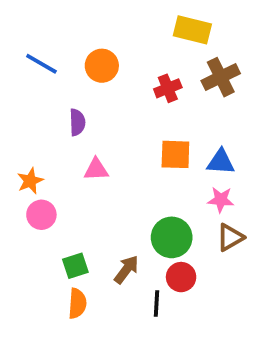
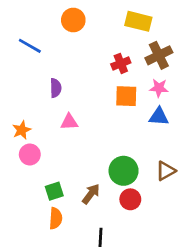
orange circle: (102, 66) -> (73, 20), moved
orange square: (175, 154) -> (126, 96), moved
pink star: (221, 200) -> (159, 88), moved
black line: (157, 303) -> (100, 237), moved

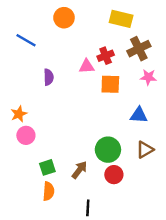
pink star: (159, 88) -> (148, 77), moved
blue triangle: (159, 116) -> (139, 115), moved
pink triangle: (69, 122) -> (87, 66), moved

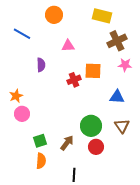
red cross: (106, 56) -> (74, 80), moved
pink triangle: (87, 66) -> (68, 46), moved
brown triangle: (145, 150) -> (122, 126), turned -35

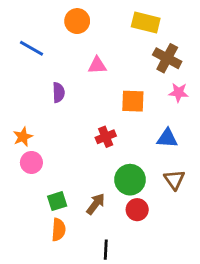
brown cross: (117, 41) -> (167, 58), turned -36
red cross: (74, 80) -> (106, 137), moved

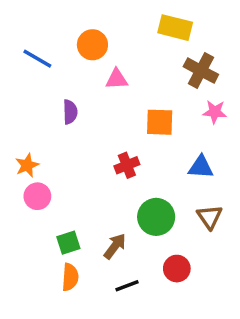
orange circle: (77, 21) -> (92, 45), moved
red circle: (137, 210) -> (177, 269), moved
black line: (106, 250) -> (127, 286), moved, turned 66

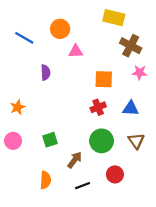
red cross: (127, 165) -> (98, 107), moved
pink circle: (37, 196) -> (13, 141), moved
green square: (68, 243) -> (50, 140), moved

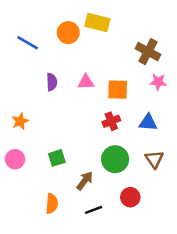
yellow rectangle: (114, 18) -> (97, 22), moved
pink triangle: (76, 51) -> (86, 82), moved

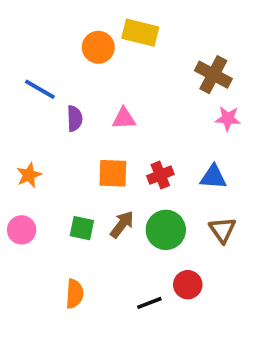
blue line: (28, 43) -> (40, 89), moved
orange square: (118, 90) -> (113, 173), moved
green square: (57, 158) -> (82, 228), turned 30
brown arrow: (85, 181) -> (122, 224), moved
black line: (94, 210) -> (149, 303), moved

